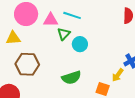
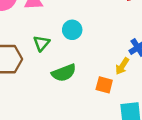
green triangle: (64, 34) -> (41, 43), moved

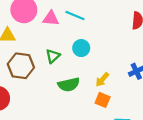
yellow arrow: (122, 66) -> (102, 80), moved

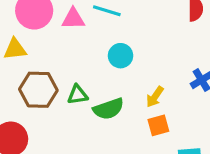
green triangle: (53, 56) -> (78, 95), moved, turned 40
orange square: (103, 100) -> (158, 125), turned -32

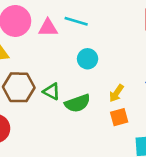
green triangle: (78, 95) -> (52, 91), turned 36

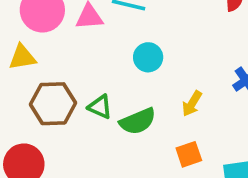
orange square: (119, 117) -> (189, 154), moved

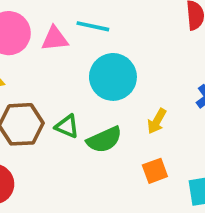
cyan circle: (148, 57) -> (113, 77), size x1.6

